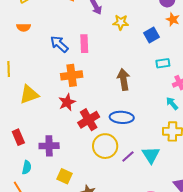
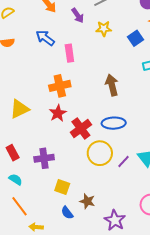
blue arrow: (59, 44) -> (45, 38), moved
cyan semicircle: (27, 167) -> (16, 179), moved, turned -64

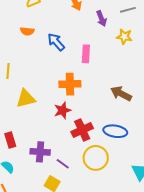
blue arrow: (45, 38) -> (56, 42), moved
brown arrow: (112, 85) -> (121, 94), turned -60
purple line: (123, 161) -> (63, 164), moved, turned 72

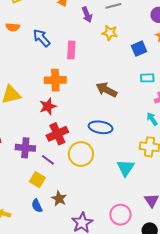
red cross: (82, 130) -> (57, 134), moved

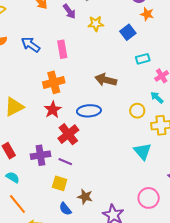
blue ellipse: (101, 127) -> (89, 111), moved
yellow circle: (81, 154) -> (137, 111), moved, size x0.6

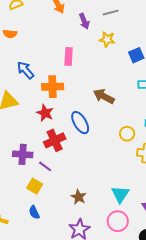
blue arrow: (31, 45) -> (25, 70), moved
red star: (53, 110) -> (45, 113), turned -30
blue ellipse: (89, 111) -> (80, 123), turned 50
cyan triangle: (143, 151) -> (120, 194), moved
brown star: (85, 197) -> (79, 197), moved

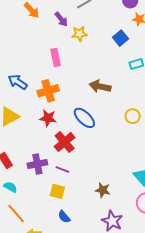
yellow star: (107, 39) -> (79, 34), moved

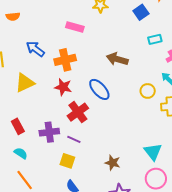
pink rectangle: (56, 57) -> (75, 27), turned -66

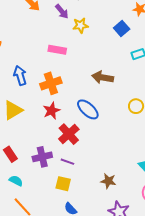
blue arrow: (35, 49) -> (20, 75), turned 42
red star: (63, 87) -> (52, 111), turned -30

